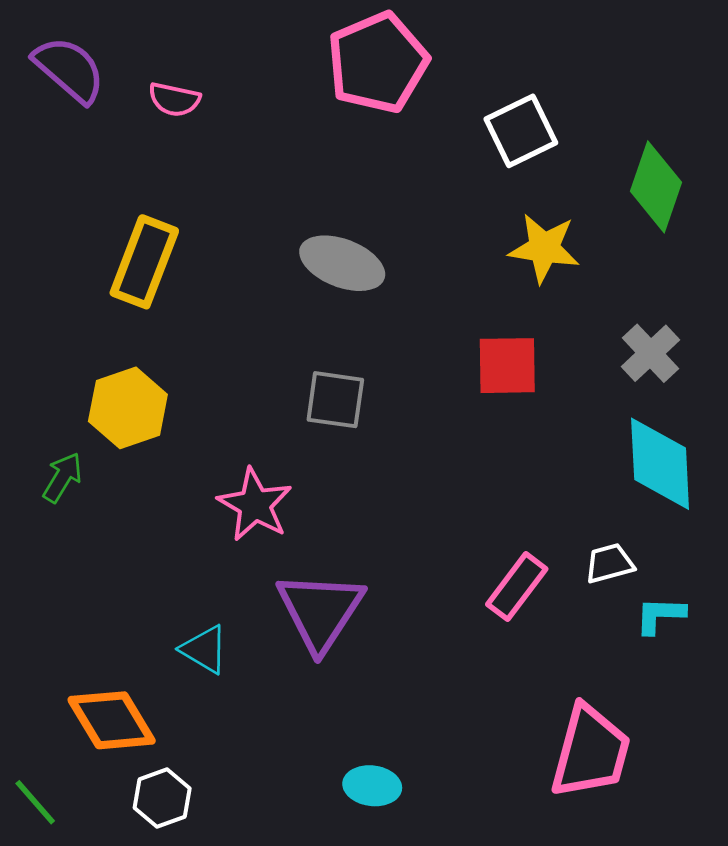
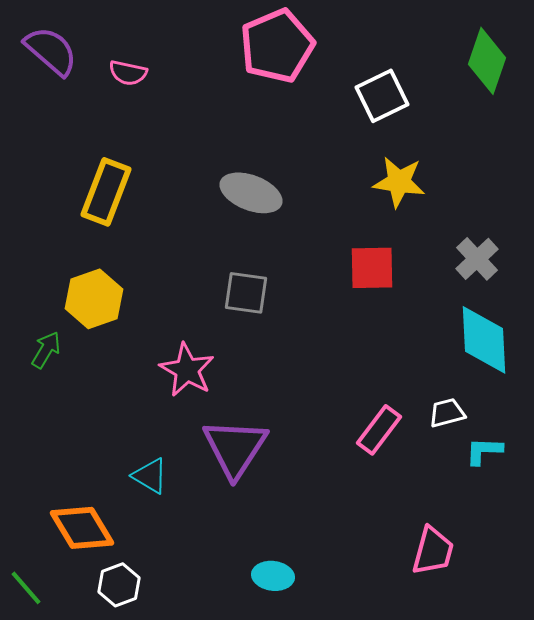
green diamond: (656, 187) -> (487, 61), moved
pink trapezoid: (590, 752) -> (433, 551), size x0.7

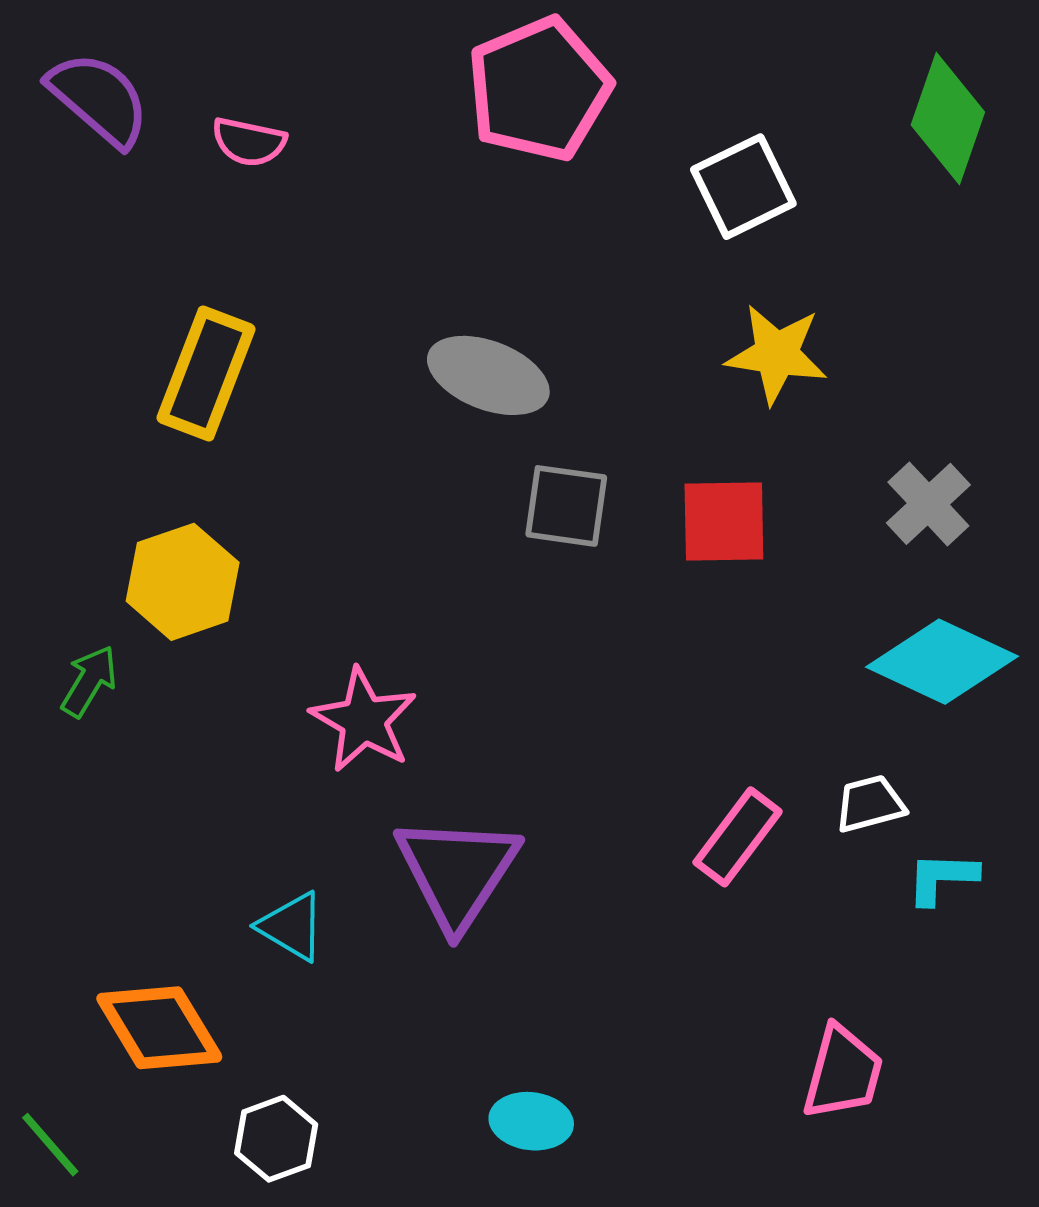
gray square: (246, 293) -> (566, 506), moved
cyan diamond: (484, 340) -> (942, 662), turned -62
white hexagon: (119, 585) -> (276, 1139), moved

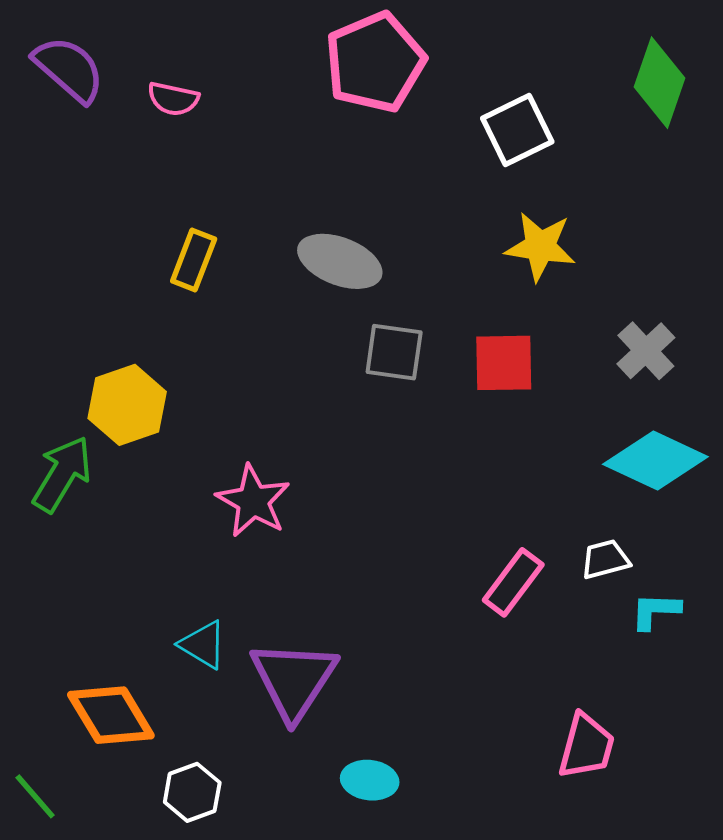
yellow rectangle: (206, 374) -> (194, 260), moved, size x0.7
green arrow: (89, 681) -> (62, 474), size x1.5
purple triangle: (457, 872) -> (294, 680), moved

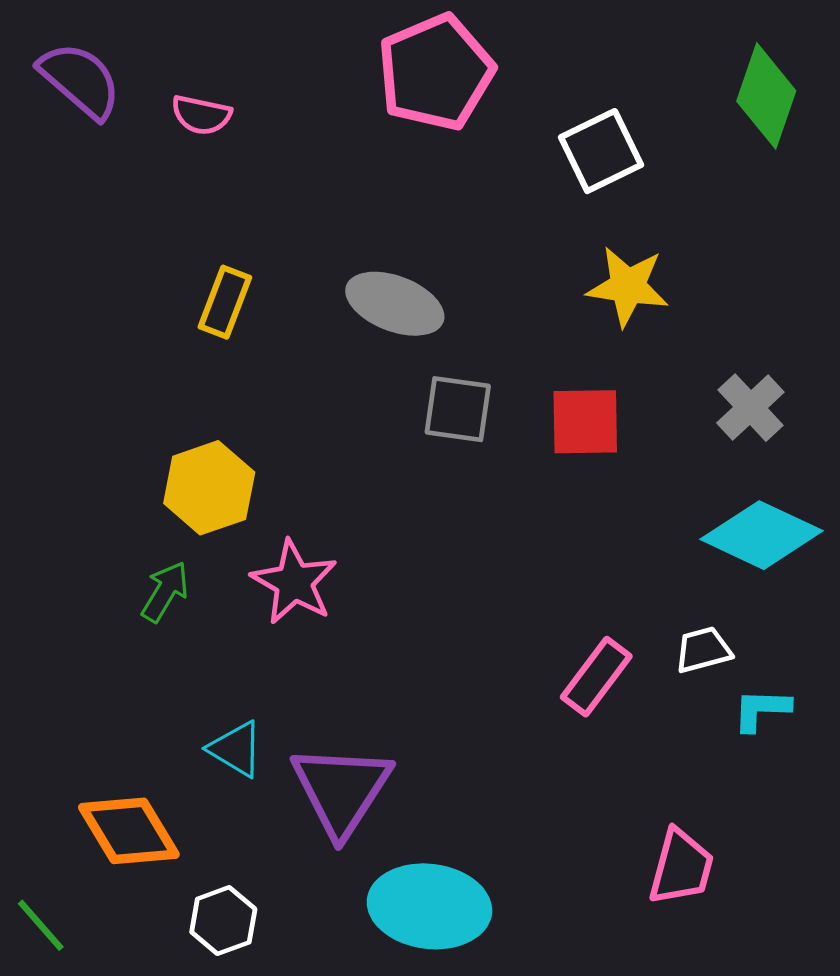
yellow hexagon: (127, 405) -> (209, 488), moved
green arrow: (62, 474) -> (165, 592), moved, size x0.7
cyan ellipse: (370, 780) -> (429, 906), size x1.8

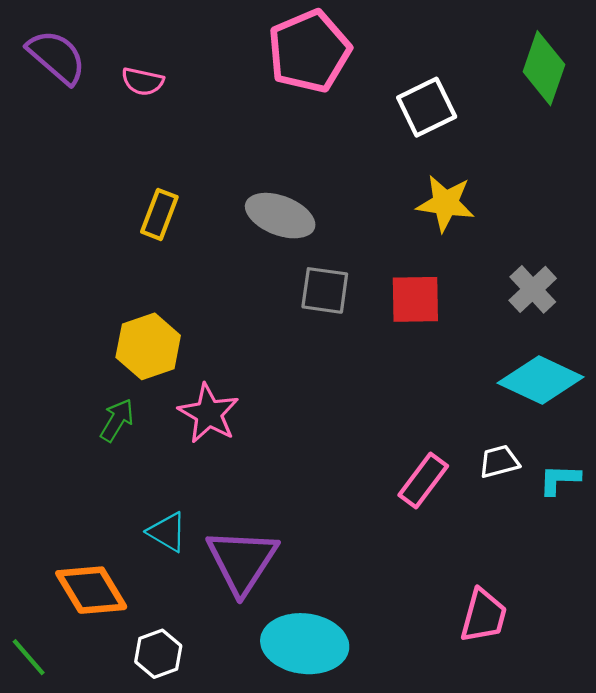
cyan L-shape: (761, 710) -> (560, 479), moved

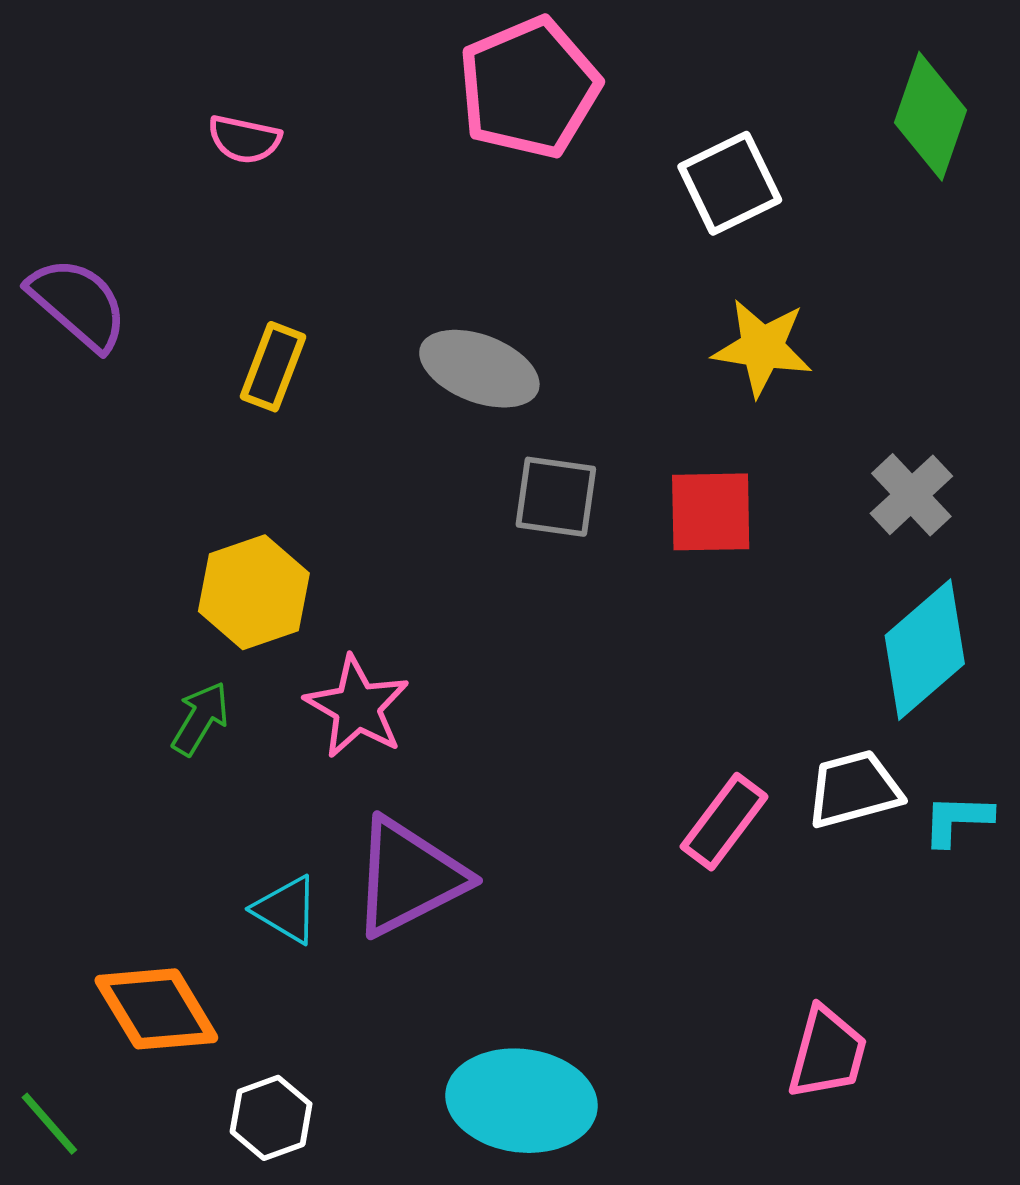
purple semicircle: (57, 57) -> (78, 304), moved
cyan diamond: (541, 380) -> (925, 650), turned -66
white trapezoid: (499, 461) -> (854, 789), size x1.4
purple triangle: (242, 561) -> (409, 877), moved, turned 30

